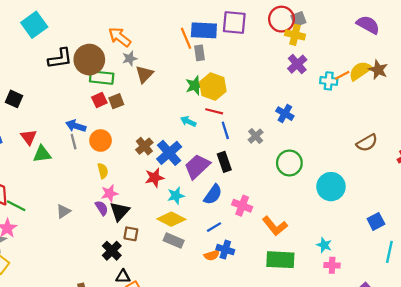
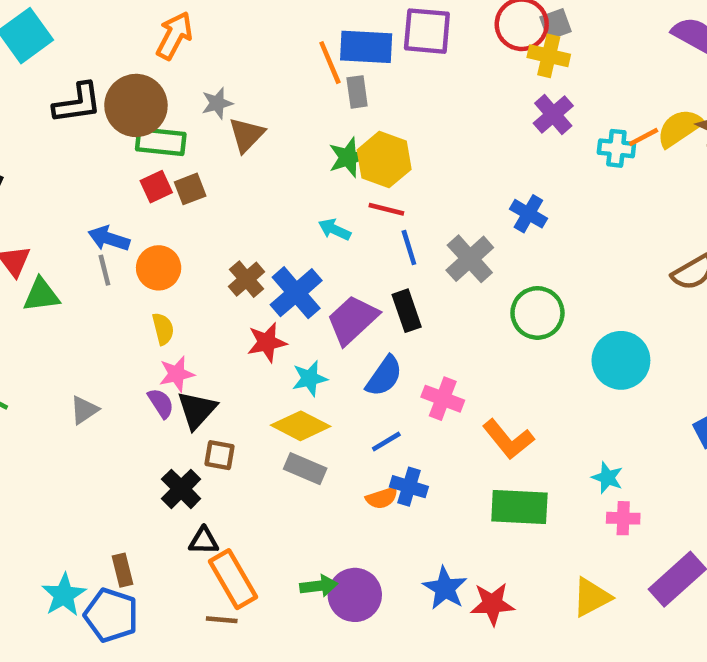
orange arrow: (120, 37) -> (174, 36), moved, turned 80
gray cross: (256, 136) -> (470, 259), size x1.5

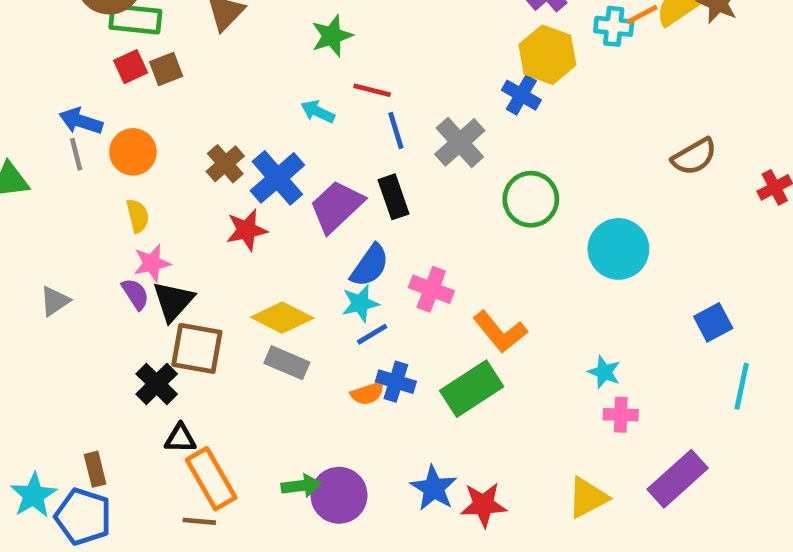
yellow hexagon: (384, 160) -> (547, 55), moved
cyan star: (310, 378) -> (360, 303), moved
brown square: (219, 455) -> (197, 348), size x1.6
green rectangle: (519, 507) -> (472, 389), moved, turned -36

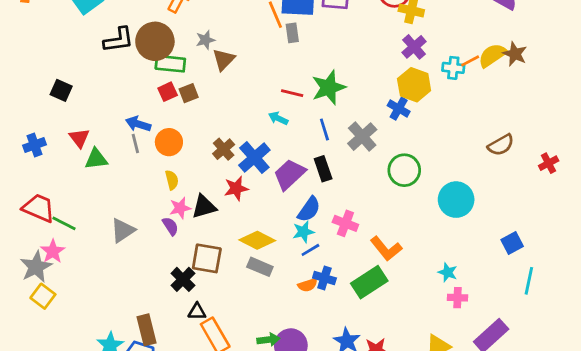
green star: (332, 36) -> (329, 88), moved, size x1.4
red line: (372, 90) -> (292, 93), moved
gray triangle: (55, 301) -> (123, 230), size x1.4
black triangle: (173, 301) -> (204, 207), moved, turned 32
brown rectangle: (95, 469) -> (147, 330), size x1.5

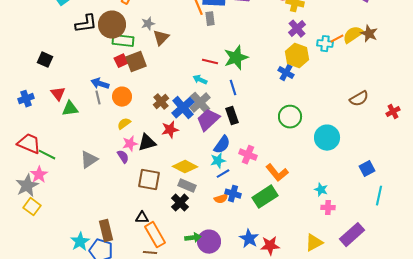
brown square: (189, 93) -> (136, 62), size x1.5
gray cross: (362, 137) -> (200, 103), moved
yellow semicircle: (172, 180) -> (124, 124), turned -112
black cross: (183, 279) -> (180, 203), moved

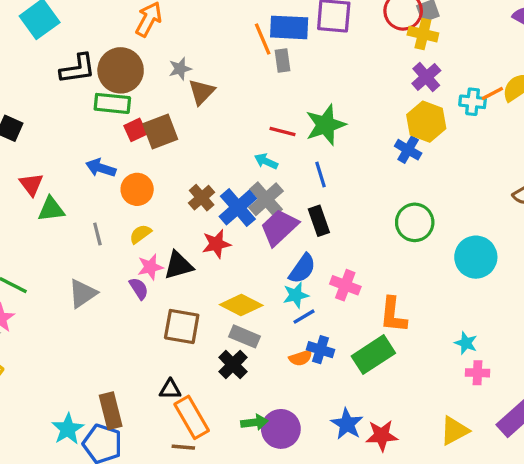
green rectangle: (123, 41) -> (112, 103), moved
gray line: (98, 98) -> (97, 234), moved
orange L-shape: (277, 173) -> (393, 315), turned 45

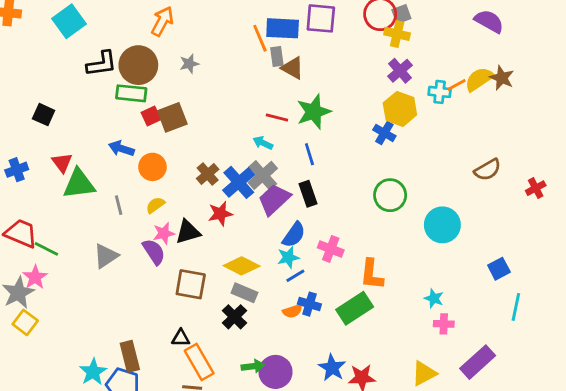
brown triangle: (202, 92) -> (292, 68), moved, turned -45
green triangle: (51, 209) -> (79, 184), size x1.4
purple semicircle: (139, 288) -> (154, 252), size x1.4

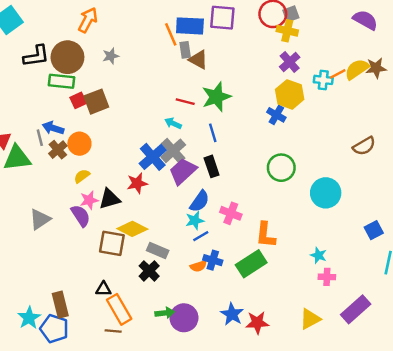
brown star: (502, 78) -> (376, 68), turned -30
brown cross: (208, 174) -> (58, 150), moved
gray line: (119, 205) -> (40, 138), moved
yellow diamond: (242, 266) -> (132, 229), moved

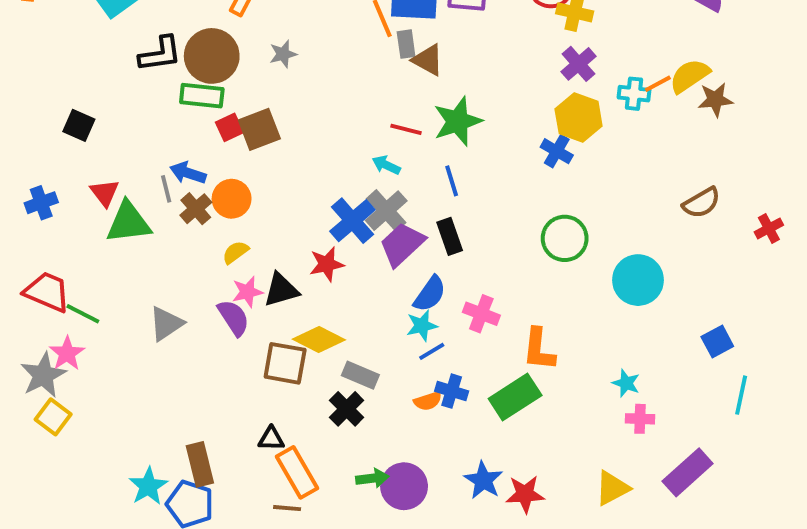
brown star: (376, 68) -> (715, 100), moved

